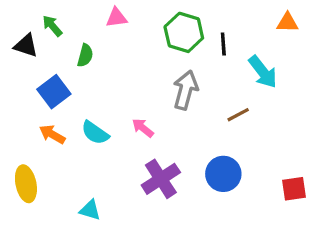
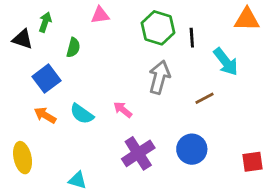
orange triangle: (287, 23) -> (247, 19), size x1.4
green arrow: (52, 26) -> (45, 22), turned 60

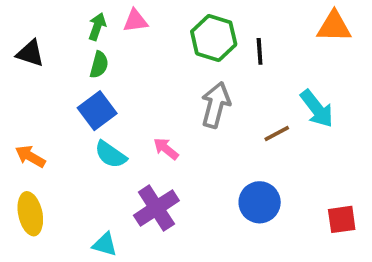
green arrow: (45, 22) -> (97, 27), moved
cyan arrow: (226, 62) -> (317, 109), moved
blue square: (47, 79) -> (97, 111), moved
orange arrow: (45, 115) -> (30, 156), moved
purple cross: (138, 153) -> (156, 208), moved

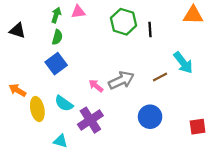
gray arrow: (216, 105) -> (121, 80), moved, turned 50
cyan semicircle: (111, 155) -> (64, 103), moved
yellow ellipse: (30, 214) -> (37, 109), moved

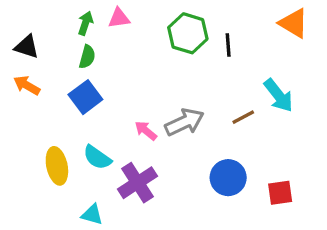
orange triangle: (193, 15) -> (294, 23), turned 30
orange arrow: (17, 90) -> (27, 85), moved
red square: (198, 127) -> (280, 193), moved

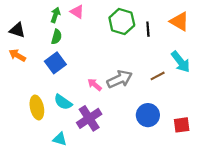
pink triangle: (119, 18) -> (77, 12), turned 40
orange triangle: (294, 23) -> (179, 22), moved

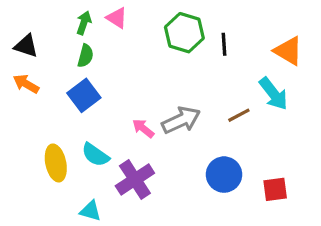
orange triangle: (179, 22) -> (288, 51), moved

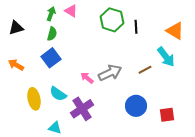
black triangle: (26, 46) -> (16, 28), turned -35
orange arrow: (26, 84) -> (16, 65), moved

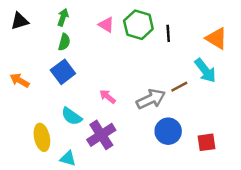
pink triangle: (71, 11) -> (106, 25), moved
black triangle: (16, 28) -> (20, 21), moved
gray arrow: (110, 73) -> (151, 99), moved
yellow ellipse: (34, 99) -> (42, 137), moved

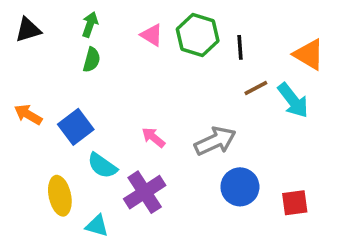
blue square: (63, 72) -> (76, 127), moved
brown line: (179, 87) -> (256, 88), moved

